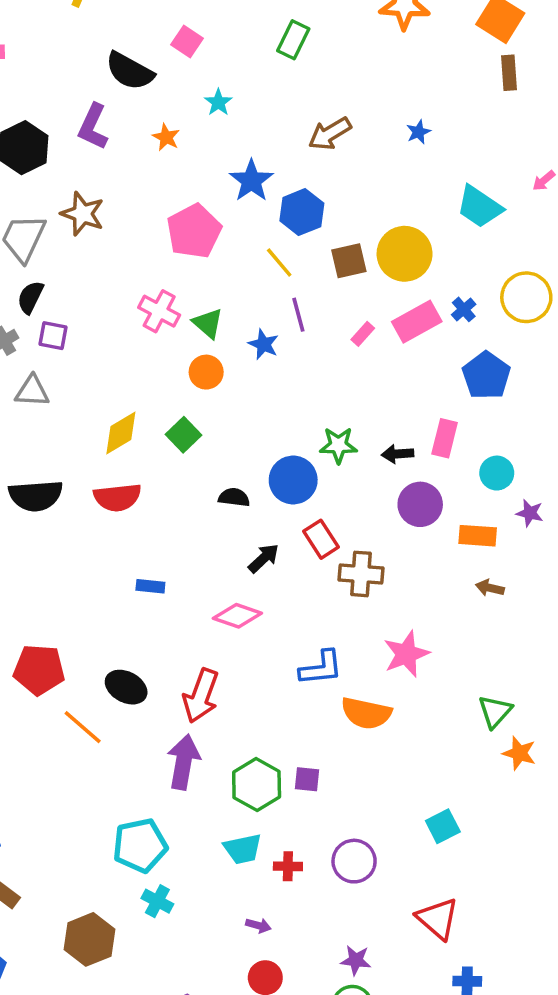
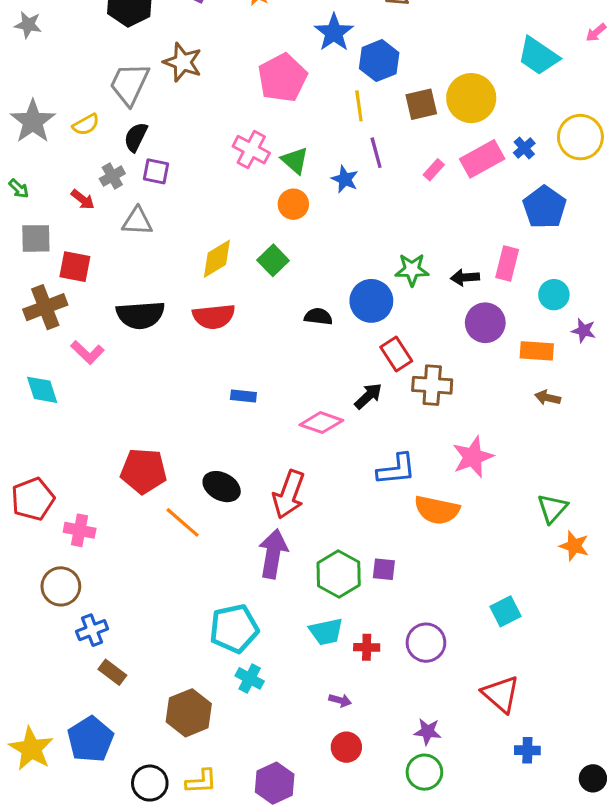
yellow line: (279, 262) -> (359, 106), turned 32
black arrow: (264, 558) -> (368, 396), moved

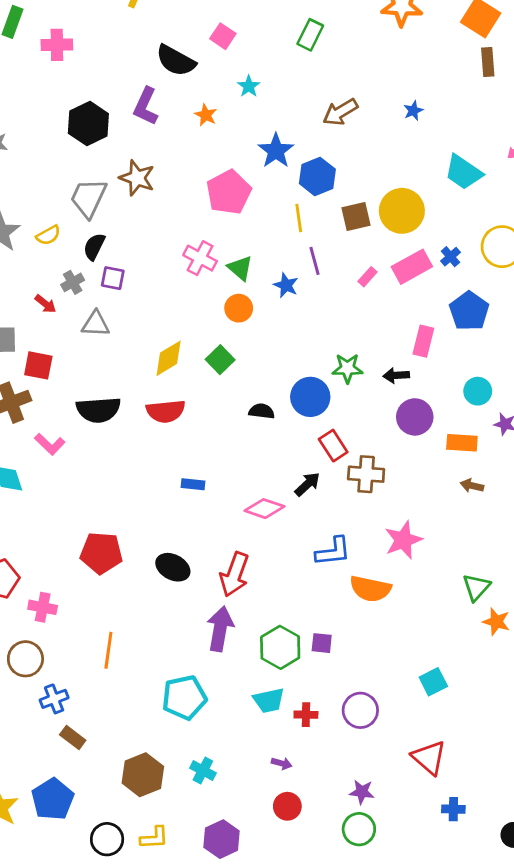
pink rectangle: (507, 263) -> (423, 341), moved
orange line: (183, 522) -> (108, 650), moved, turned 57
cyan cross: (250, 678) -> (203, 770), moved

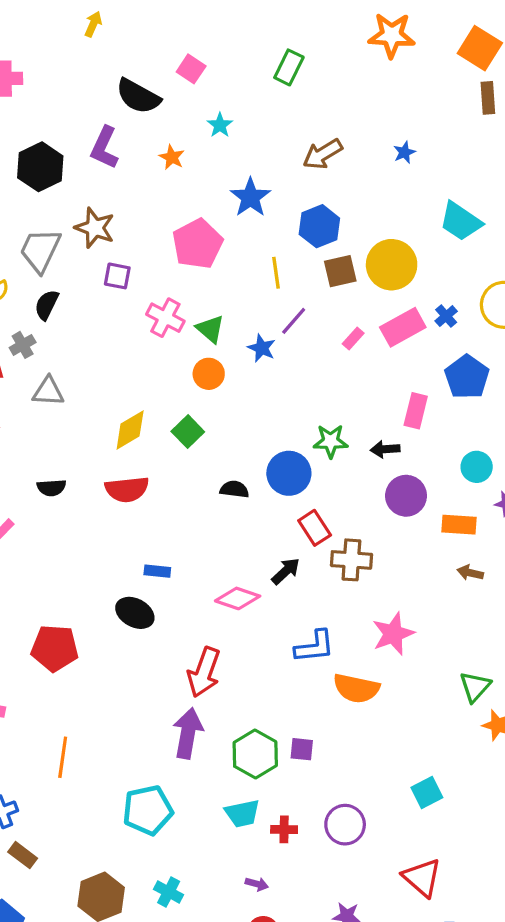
blue hexagon: (317, 176) -> (319, 226), moved
purple line: (315, 261) -> (294, 321), turned 56
purple square: (113, 278) -> (117, 276), moved
black semicircle: (98, 410) -> (51, 488), size x0.6
black ellipse: (173, 567) -> (135, 613), moved

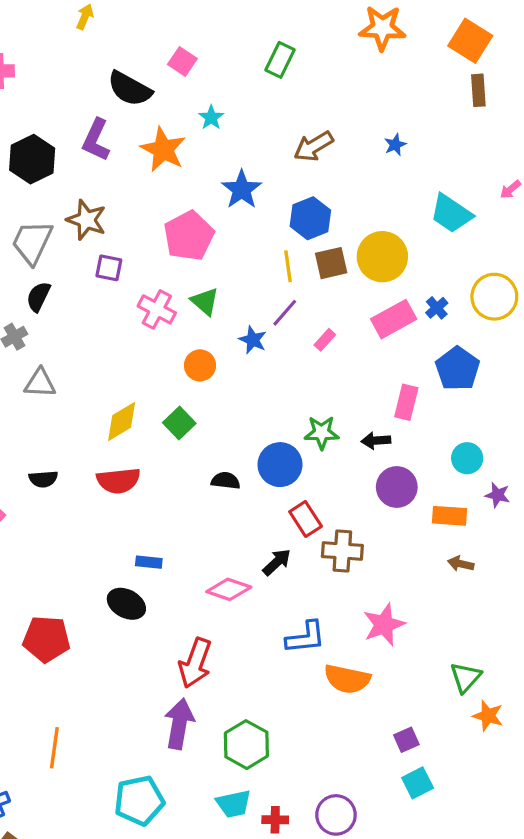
orange star: (172, 157) -> (163, 149), size x1.8
yellow line: (276, 273) -> (288, 266), moved
green triangle: (210, 329) -> (205, 301), moved
pink rectangle: (353, 339) -> (325, 340), moved
purple square: (302, 749) -> (406, 740), moved, turned -30

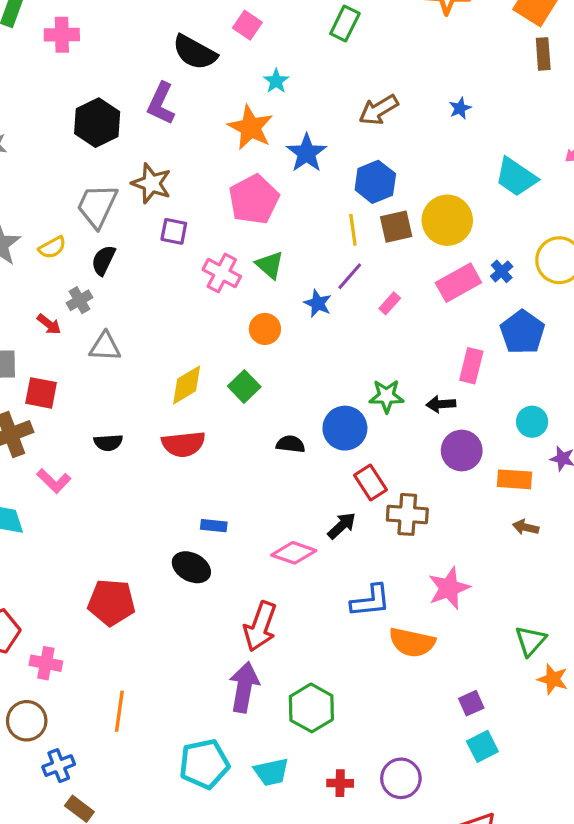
orange star: (163, 149) -> (251, 127), moved
cyan trapezoid: (234, 804) -> (271, 772), moved

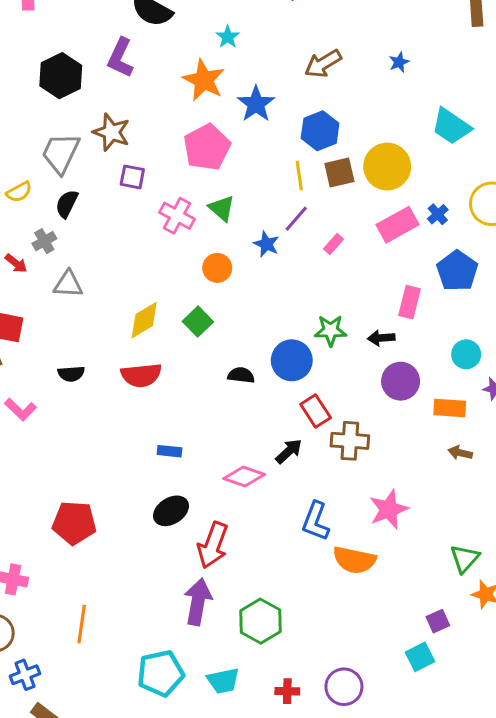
black ellipse: (191, 567) -> (171, 511), moved, turned -60
blue L-shape: (371, 601) -> (316, 521), turned 117
purple square: (471, 703) -> (438, 621), moved

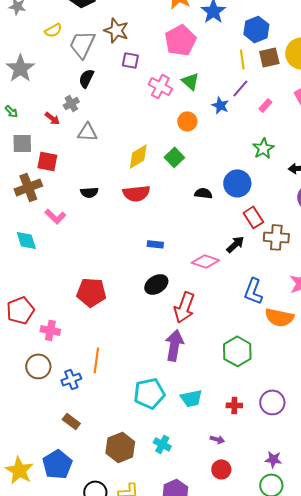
yellow semicircle: (19, 192) -> (53, 30), moved
green star: (331, 330) -> (263, 148), moved, turned -30
green hexagon: (260, 621) -> (237, 351), moved
blue cross: (25, 675) -> (71, 379), moved

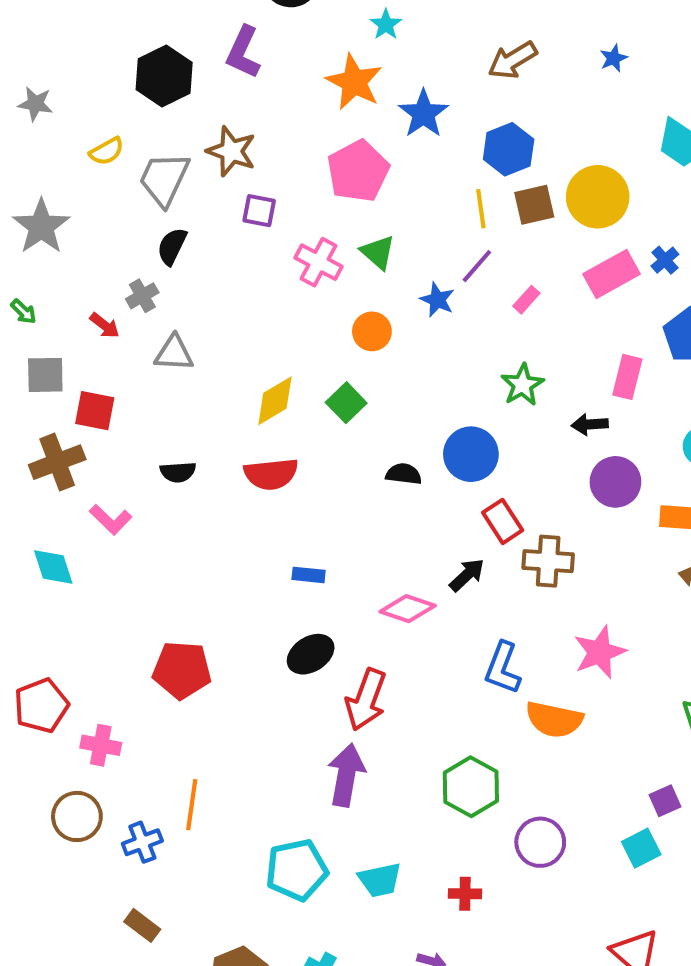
purple circle: (272, 402) -> (540, 842), moved

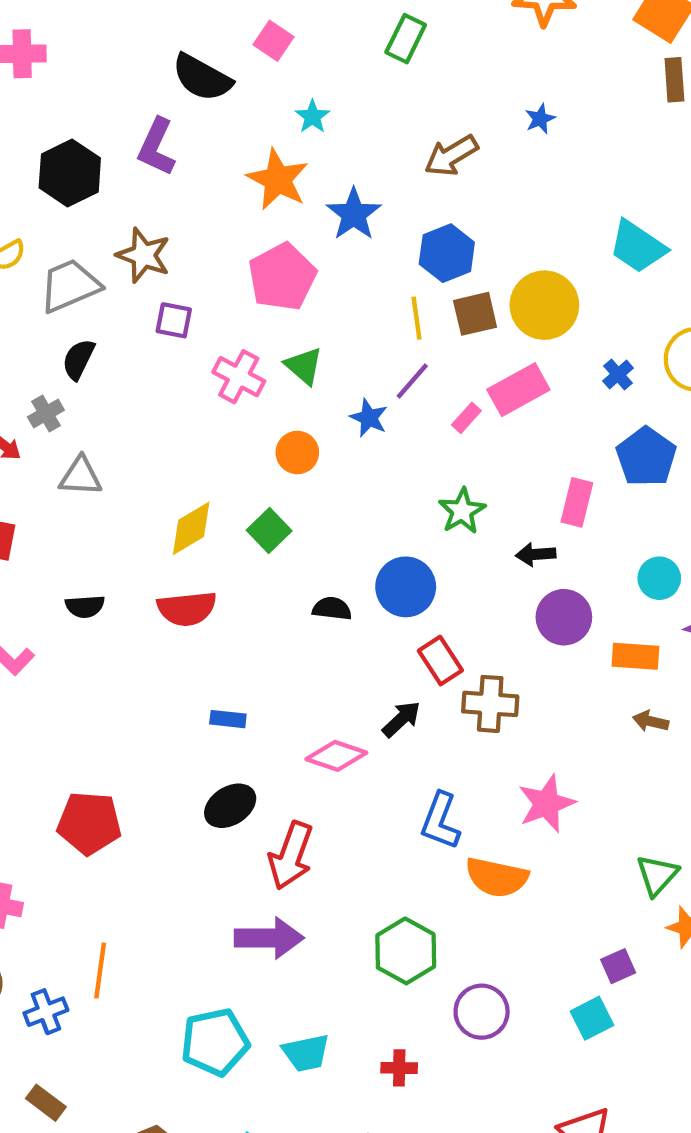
blue star: (613, 58) -> (540, 119), moved
gray trapezoid: (164, 179) -> (70, 286), turned 42
pink rectangle: (612, 274) -> (518, 390), moved
purple arrow: (346, 775) -> (269, 938), turned 80

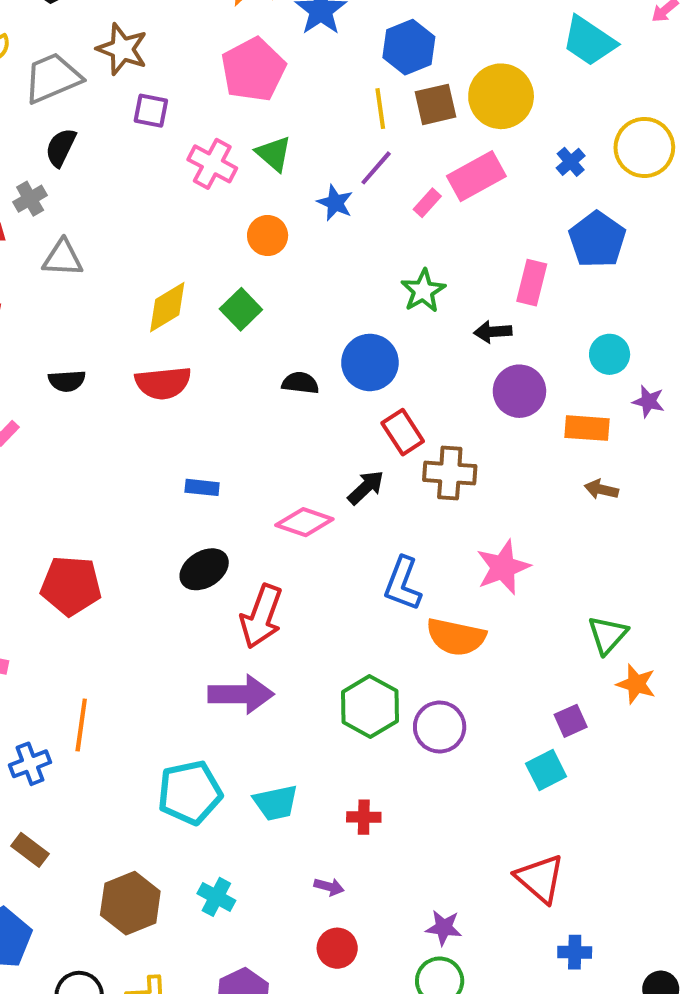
purple circle: (482, 1012) -> (440, 727), moved

